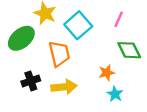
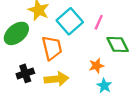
pink line: (119, 19) -> (99, 22), moved

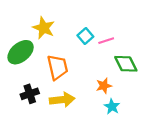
cyan square: (70, 21) -> (85, 36), moved, size x0.6
pink line: (99, 22) -> (106, 41), turned 48

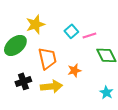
yellow star: (44, 28) -> (35, 24), turned 30
orange star: (104, 86) -> (74, 70), moved
cyan star: (112, 107) -> (106, 92), moved

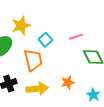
cyan square: (71, 31) -> (45, 40), moved
orange star: (74, 70) -> (68, 83), moved

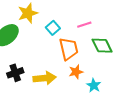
orange trapezoid: (33, 60) -> (69, 49), moved
cyan star: (93, 95) -> (94, 85), moved

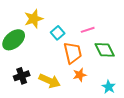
yellow arrow: (45, 78) -> (50, 81), turned 30
cyan star: (94, 85) -> (109, 87), moved

